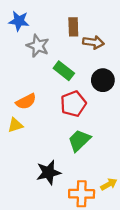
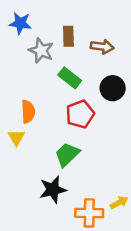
brown rectangle: (73, 27) -> (68, 36), moved
orange semicircle: (26, 101) -> (28, 112), turned -66
yellow triangle: (15, 125) -> (16, 138), turned -42
green trapezoid: (79, 140) -> (67, 154), moved

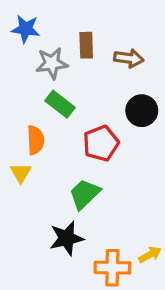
gray star: (41, 51) -> (52, 63), turned -30
green rectangle: (70, 78) -> (60, 104), moved

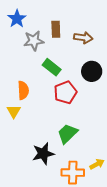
blue star: (26, 29) -> (17, 19), turned 30
green rectangle: (60, 104) -> (52, 67), moved
green trapezoid: (85, 194) -> (67, 134), moved

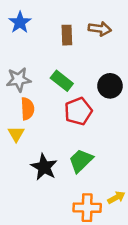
brown arrow: (83, 38) -> (100, 29), moved
gray star: (34, 41) -> (19, 80), moved
black star: (43, 154) -> (44, 167), moved, turned -30

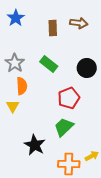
gray star: (19, 80) -> (15, 63), turned -30
red pentagon: (78, 111) -> (69, 98), moved
black star: (44, 167) -> (35, 145), moved

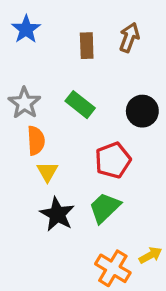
brown arrow: (79, 23) -> (129, 37), turned -78
yellow triangle: (13, 106) -> (47, 172), moved
black star: (35, 145) -> (57, 214), moved
orange cross: (69, 164) -> (113, 268), turned 30

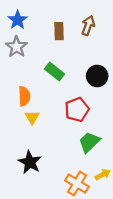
gray star: (24, 103) -> (16, 47), moved
green trapezoid: (105, 208) -> (89, 142), moved
black star: (57, 214) -> (30, 162), moved

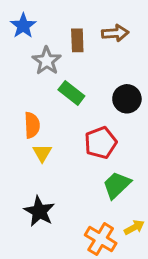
brown arrow: (88, 26) -> (115, 33), turned 66
gray star: (16, 47) -> (47, 61), moved

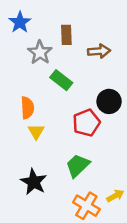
brown arrow: (115, 33) -> (99, 51), moved
black circle: (127, 99) -> (109, 101), moved
green trapezoid: (117, 185) -> (78, 166), moved

